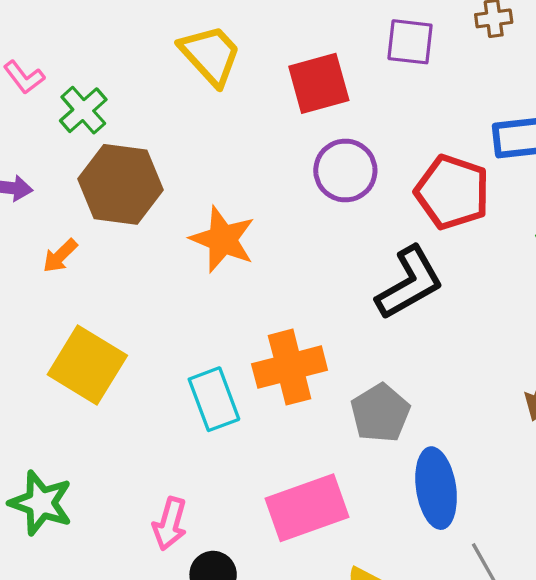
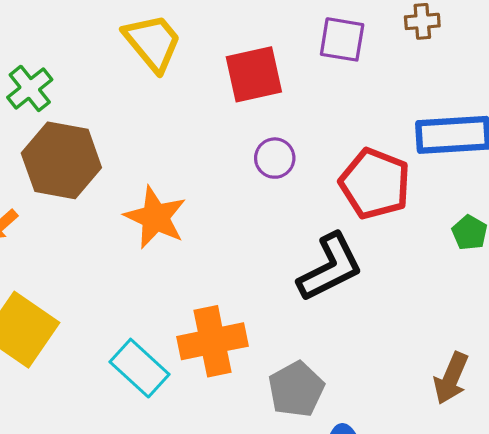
purple circle: (345, 171) -> (275, 158), size x0.7
cyan rectangle: (214, 399) -> (140, 368), turned -30

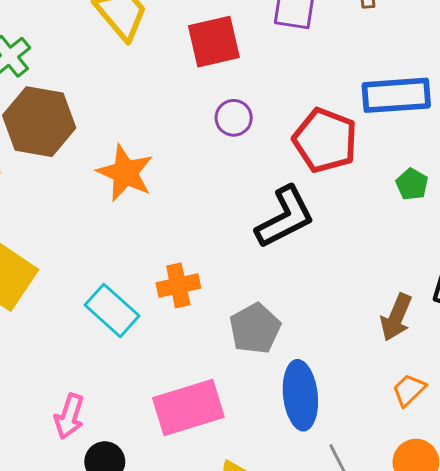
orange cross: (213, 341) -> (178, 285), size x0.7

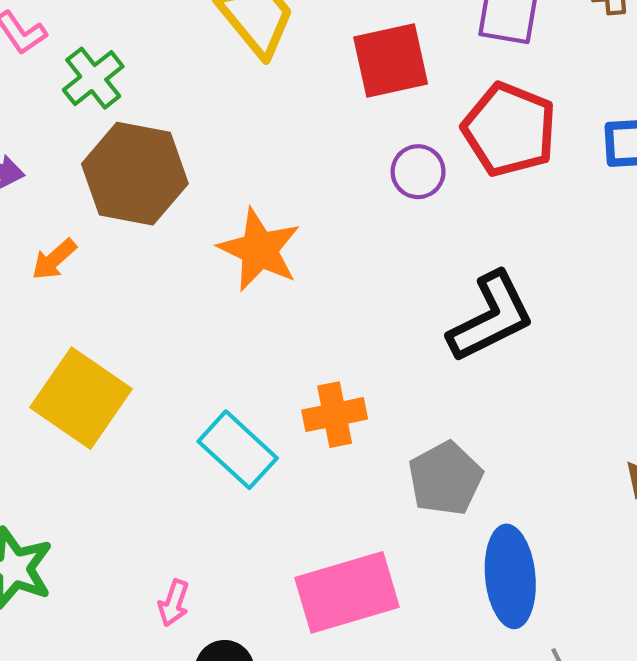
red pentagon: (325, 140) -> (509, 130), moved
pink arrow: (69, 416) -> (174, 603), size x0.7

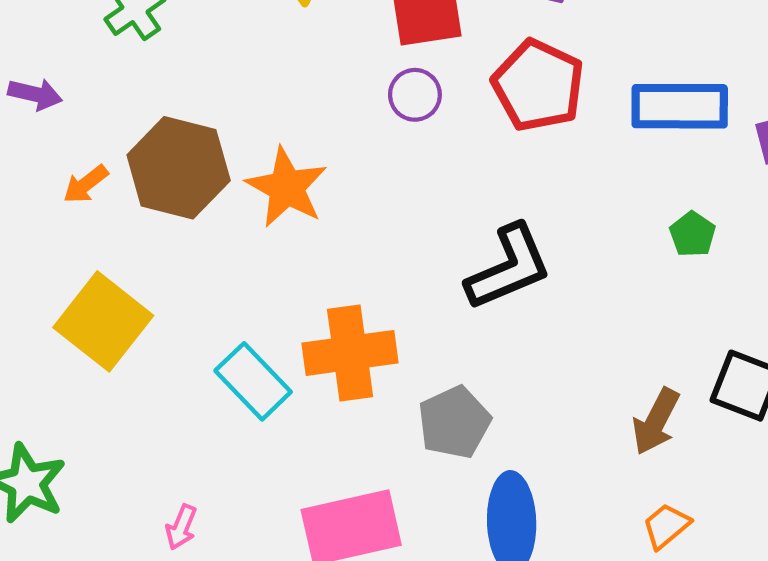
purple circle: (418, 172) -> (415, 95), moved
brown hexagon: (135, 174) -> (179, 168), moved
orange cross: (335, 415) -> (350, 353), size x1.5

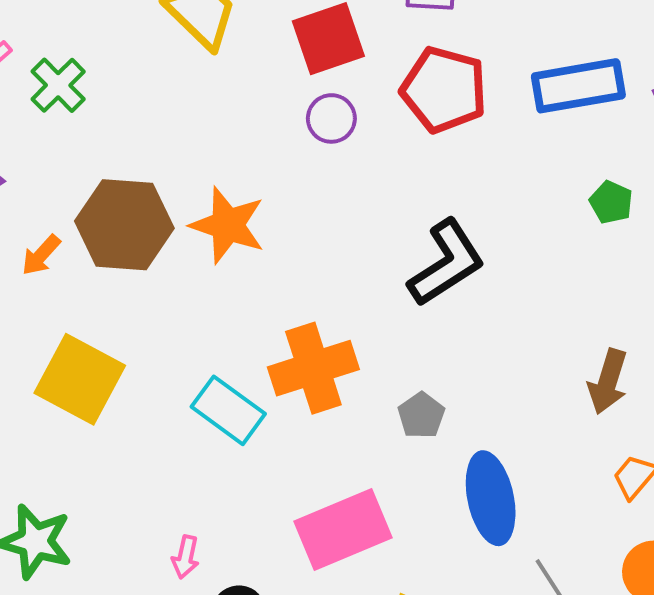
gray pentagon: (454, 422) -> (421, 415), size x0.7

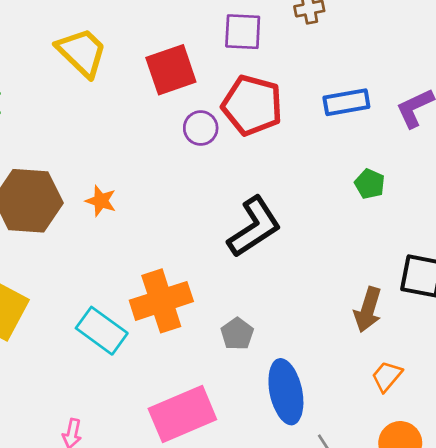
blue rectangle: (578, 86) -> (346, 102), size x0.7
purple circle: (331, 118) -> (201, 128), moved
orange star: (228, 225) -> (101, 201), size x0.6

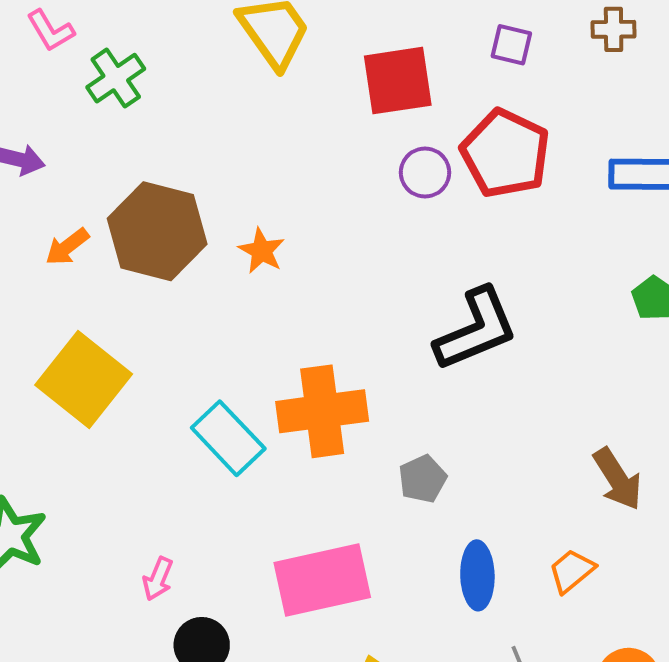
purple square: (243, 32) -> (511, 45), size x0.7
brown arrow: (368, 310) -> (618, 479), turned -60
orange trapezoid: (387, 376) -> (572, 571), moved
blue ellipse: (286, 392) -> (477, 575), size x0.7

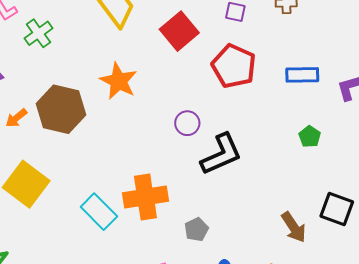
red square: (398, 81) -> (179, 31), turned -30
purple circle: (425, 173) -> (187, 123), moved
orange star: (262, 251) -> (119, 81), moved, size x1.6

